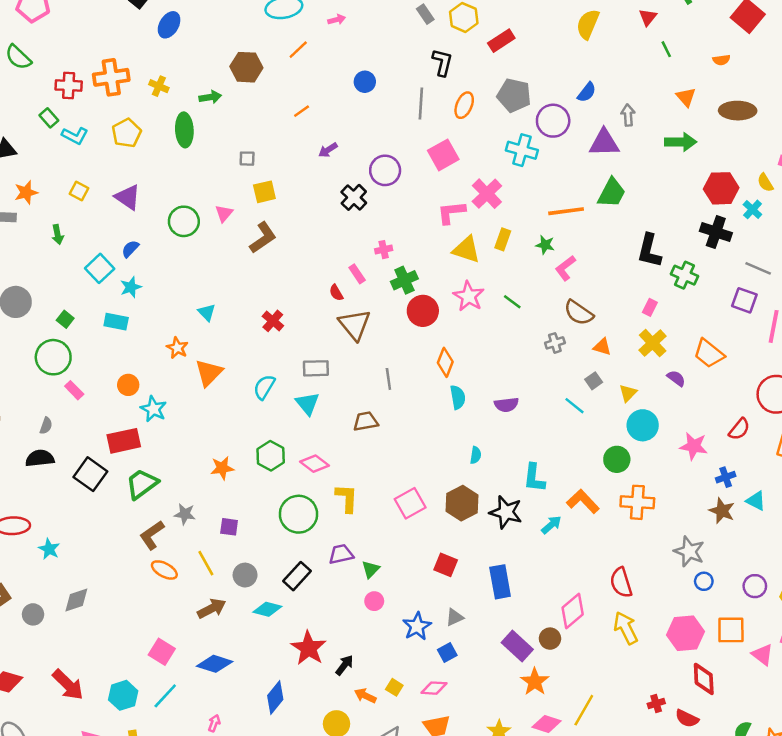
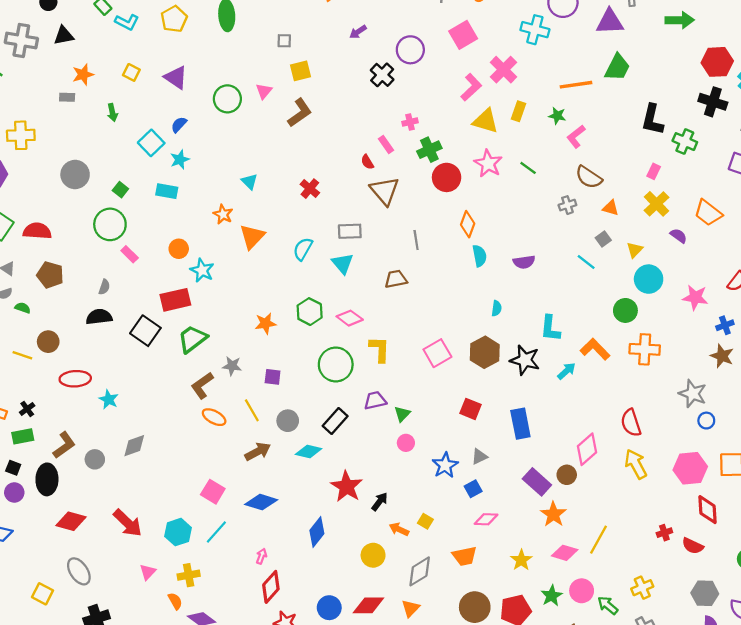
pink L-shape: (451, 212) -> (471, 87), turned 144
pink diamond: (434, 688) -> (486, 519), moved

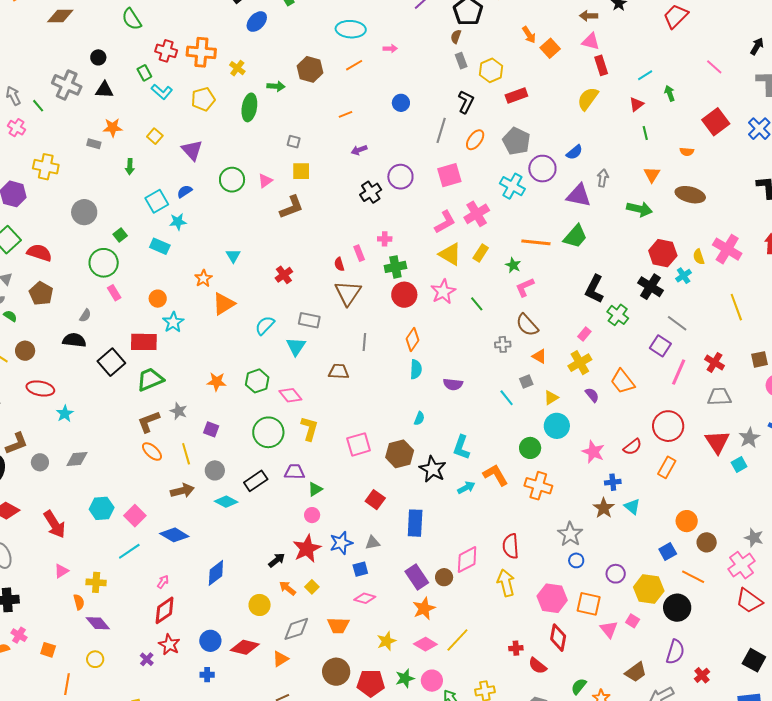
red star: (347, 487) -> (307, 549), moved
cyan hexagon: (178, 532) -> (102, 508), moved

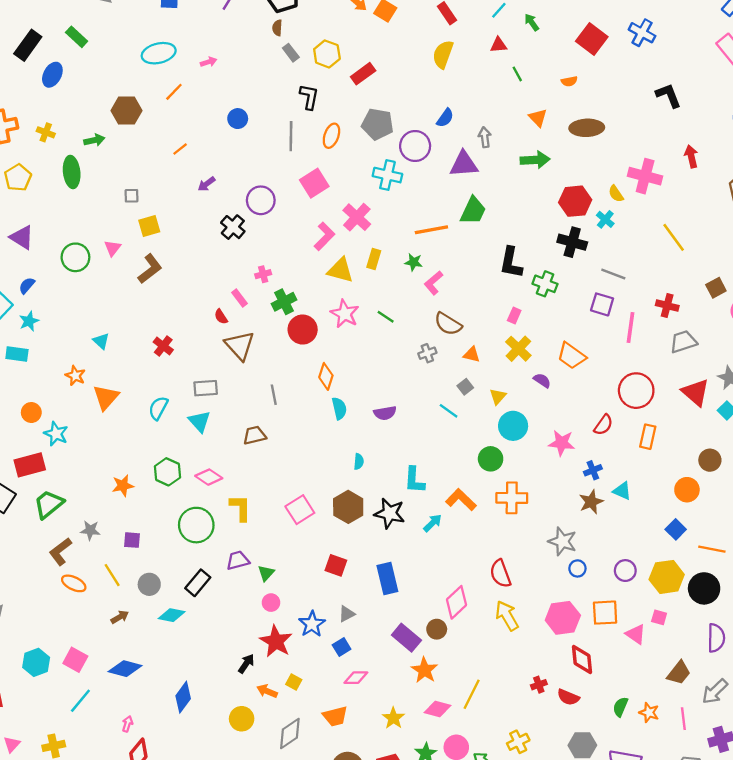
red triangle: (637, 104) -> (499, 45), turned 49
brown arrow: (182, 491) -> (120, 617), size x0.7
brown star: (604, 508) -> (591, 502), turned 30
brown circle: (707, 542) -> (710, 460), moved

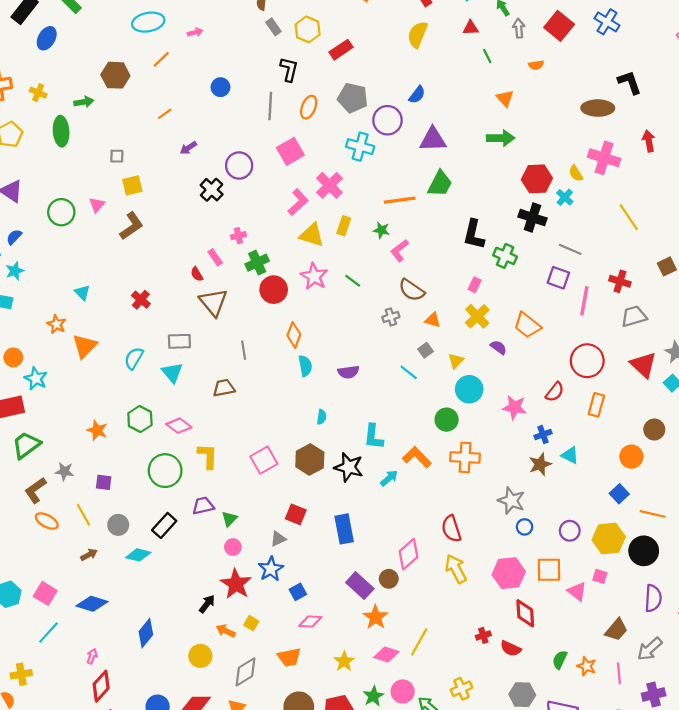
brown ellipse: (587, 128) -> (598, 108), moved
gray arrow: (485, 137) -> (519, 28), moved
orange star: (123, 486) -> (97, 430), turned 30
gray triangle: (347, 614) -> (278, 539), moved

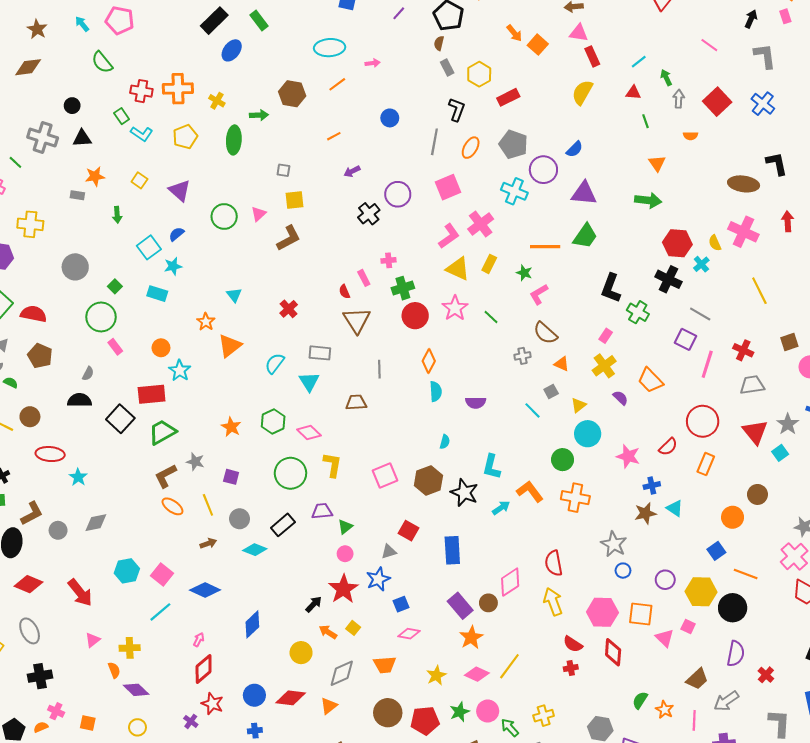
red semicircle: (511, 648) -> (573, 644), moved

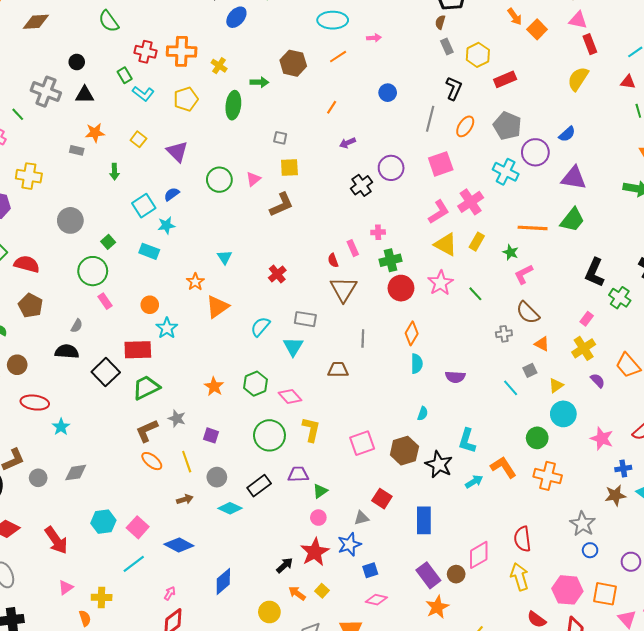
orange line: (334, 136) -> (332, 107), turned -32

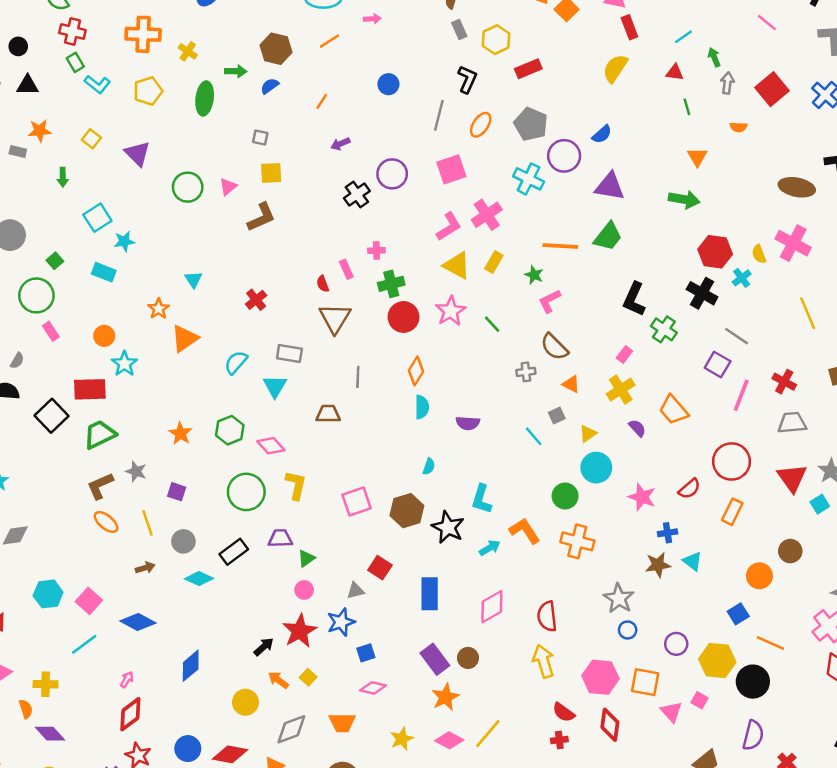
red cross: (146, 52) -> (72, 32), moved
blue semicircle: (172, 194) -> (270, 86), moved
pink diamond: (479, 555) -> (492, 607), moved

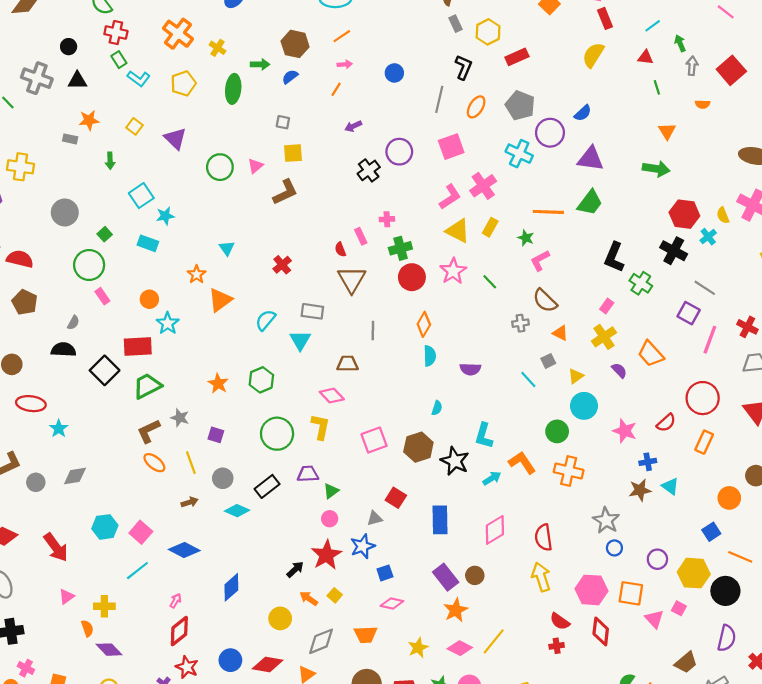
pink arrow: (372, 19) -> (345, 64), moved
orange cross: (143, 34) -> (178, 34), turned 36
pink diamond: (271, 446) -> (332, 396), moved

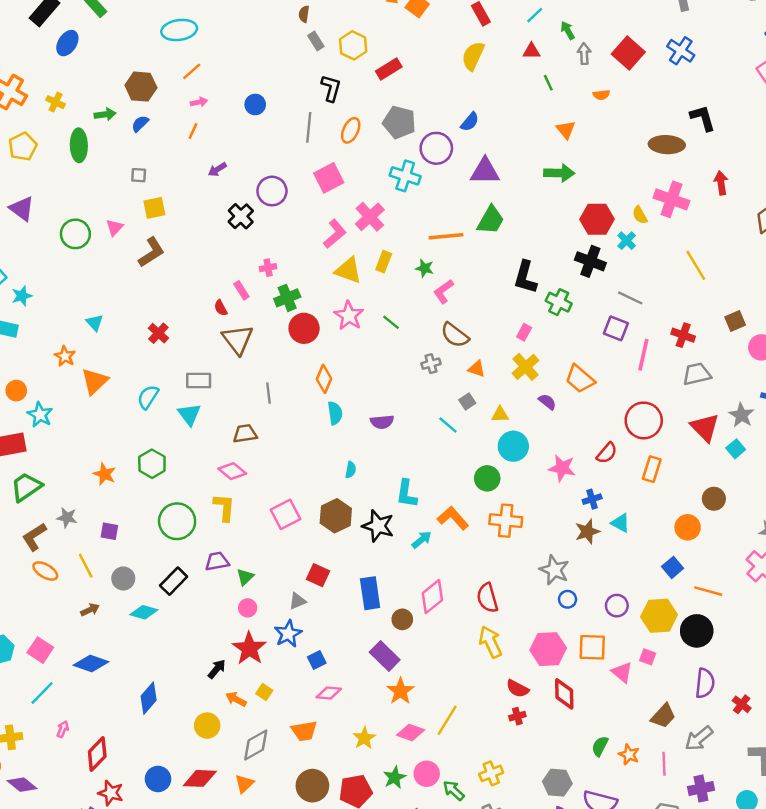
yellow triangle: (576, 376) -> (500, 414), turned 42
brown circle: (475, 575) -> (402, 619), moved
pink arrow: (176, 601) -> (63, 729), moved

